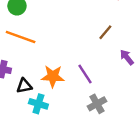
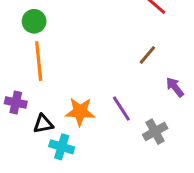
orange line: (21, 37) -> (39, 61), turned 64
gray cross: (97, 104) -> (155, 132), moved

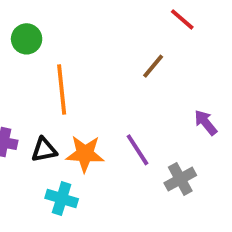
brown line: (147, 55) -> (153, 66), moved
orange line: (39, 61) -> (62, 90), moved
black triangle: (43, 124) -> (44, 150), moved

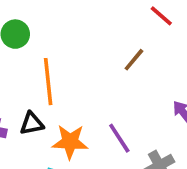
black triangle: (44, 150) -> (32, 124), moved

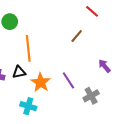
orange star: (70, 142) -> (41, 82), turned 30

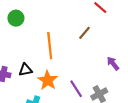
orange line: (28, 48) -> (50, 46), moved
purple line: (68, 80) -> (76, 89), moved

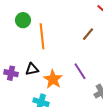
orange line: (50, 46) -> (42, 36), moved
purple line: (76, 89) -> (80, 71), moved

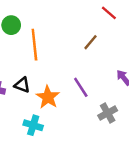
black triangle: (32, 69) -> (22, 85), turned 32

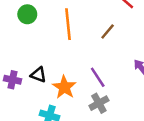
orange line: (34, 45) -> (68, 24), moved
gray cross: (108, 113) -> (99, 103), moved

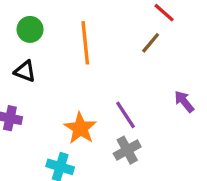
brown line: (108, 32) -> (151, 43), moved
black triangle: (38, 75) -> (25, 71), moved

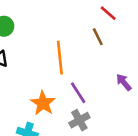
orange line: (85, 43) -> (60, 58), moved
brown line: (151, 43) -> (98, 37), turned -66

